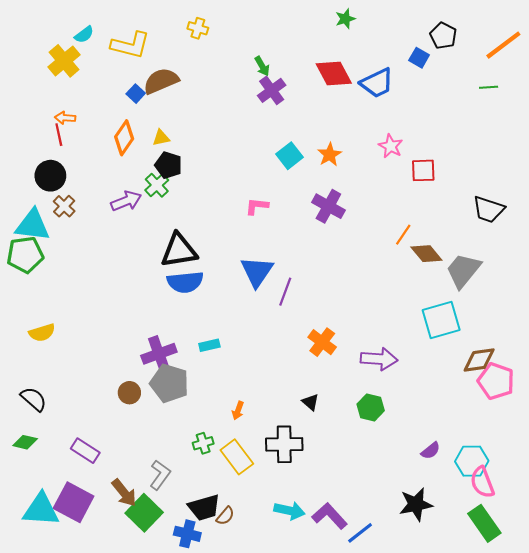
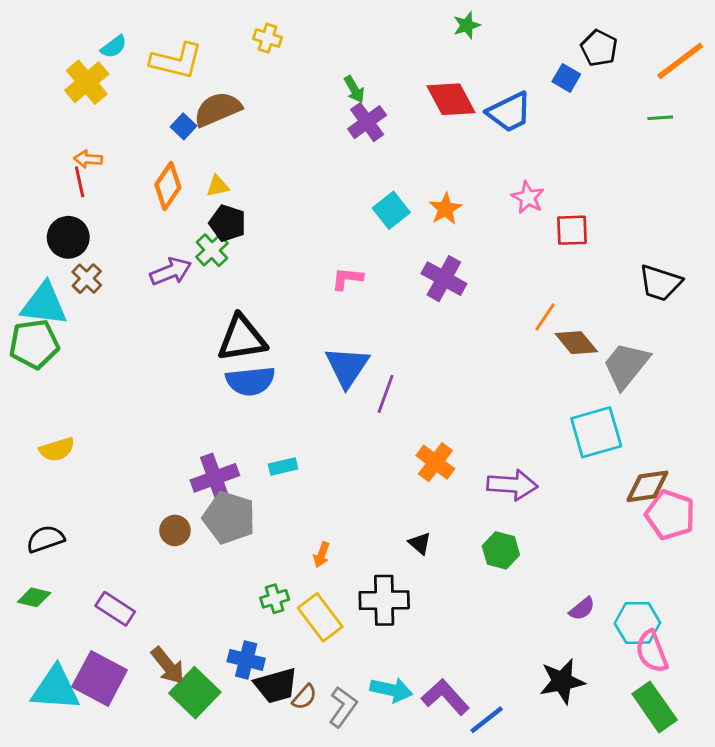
black semicircle: (34, 399) -> (45, 539), turned -60
gray L-shape: (160, 475) -> (343, 707), moved
blue cross: (187, 534) -> (246, 660), moved

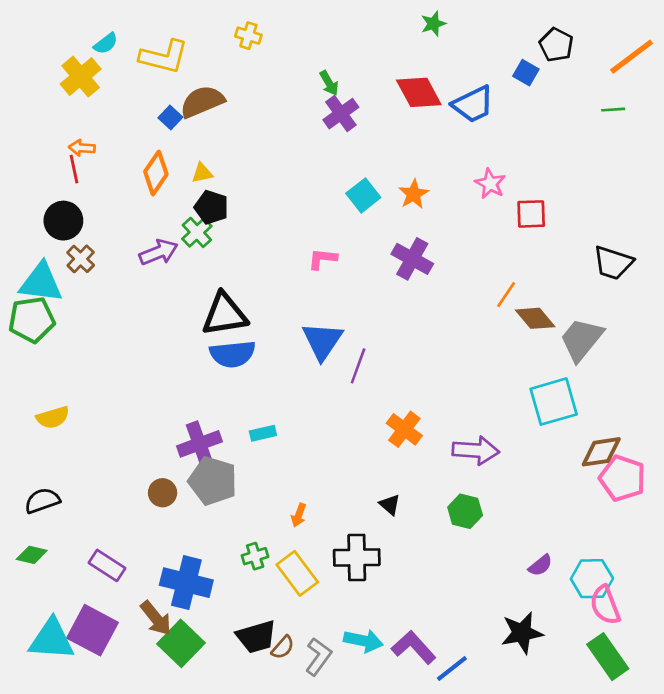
blue cross: (246, 660) -> (186, 583), moved, size x1.5

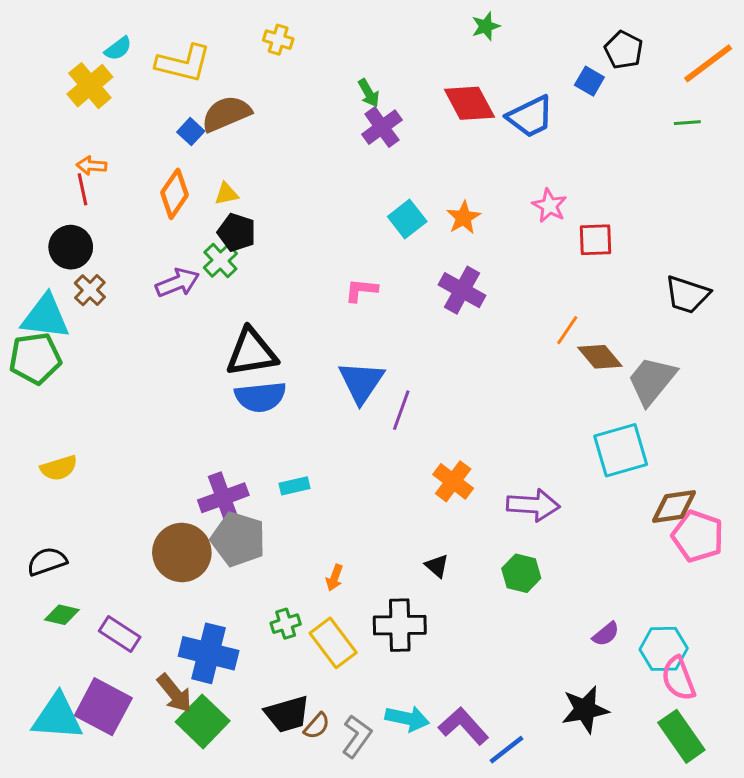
brown circle: (163, 493) -> (182, 552), size x1.8
green diamond: (32, 555) -> (62, 615), moved

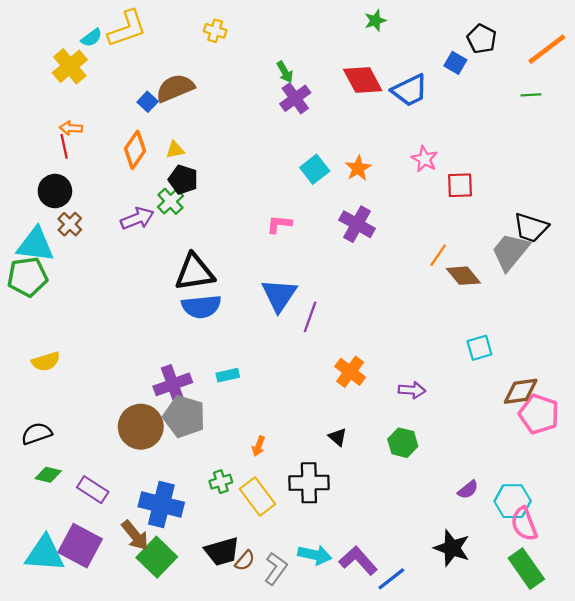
yellow L-shape: (183, 63) -> (127, 29), moved, turned -33
gray trapezoid: (652, 381) -> (510, 252), moved
cyan square: (621, 450) -> (479, 348), size x0.6
purple arrow: (533, 505) -> (412, 390), size x0.7
black star: (585, 710) -> (452, 548), turned 30

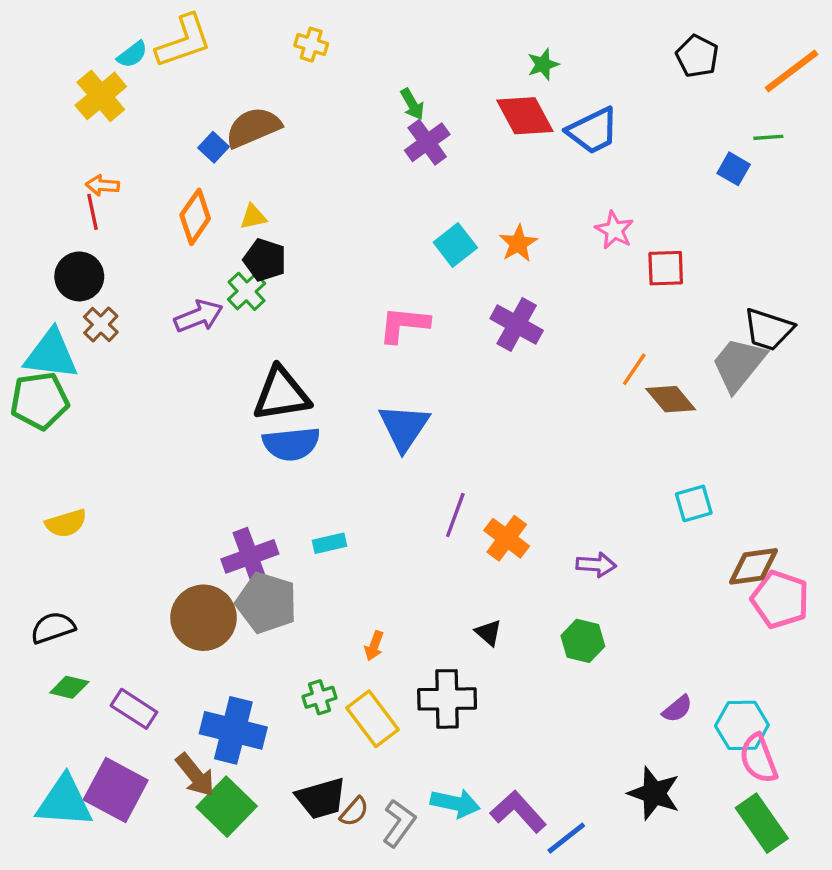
green star: (375, 21) -> (543, 64), moved
blue square: (455, 63) -> (734, 169), moved
pink L-shape: (279, 224) -> (404, 325), size x1.4
purple line: (310, 317) -> (455, 515), moved

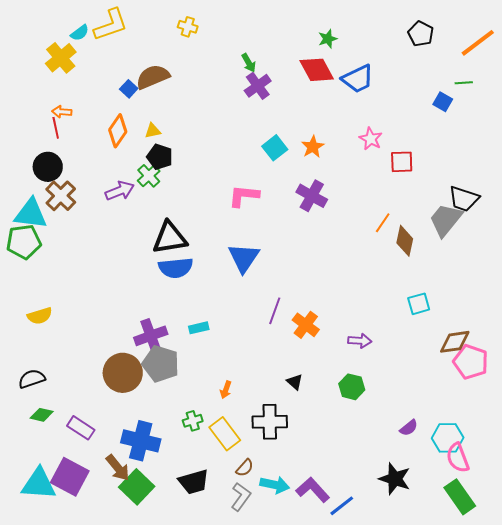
brown cross: (101, 325) -> (61, 196), size x1.4
brown diamond: (671, 399) -> (405, 241), turned 52
brown semicircle: (354, 812) -> (245, 468), moved

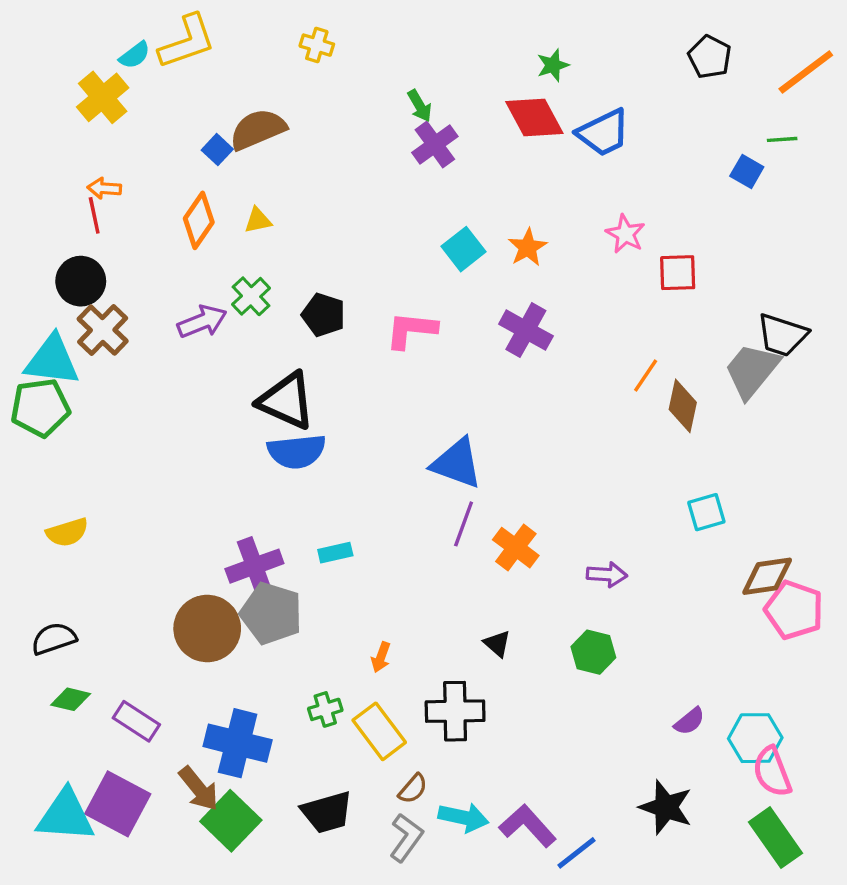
black pentagon: (160, 157) -> (324, 315), moved
black triangle: (170, 238) -> (286, 401), turned 33
blue triangle: (244, 258) -> (457, 463), moved, turned -44

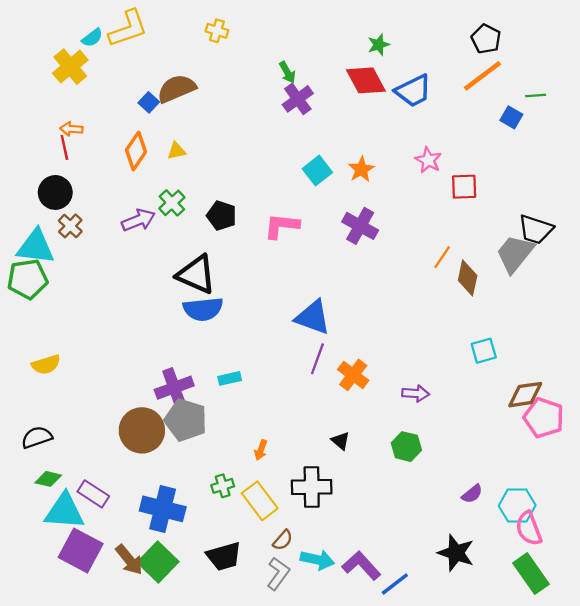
orange line: (806, 72) -> (483, 76), moved
brown cross: (103, 330) -> (70, 226), size x0.7
brown arrow: (199, 789) -> (129, 560), moved
cyan triangle: (66, 816) -> (64, 511), moved

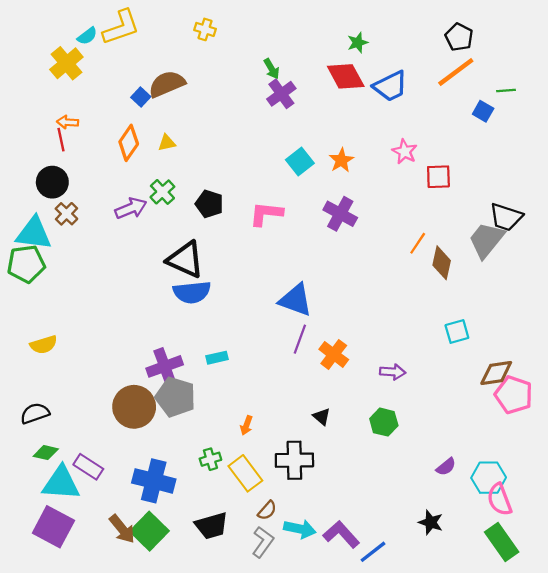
purple square: (81, 550) -> (53, 527), moved
black star: (456, 553) -> (431, 522), size x0.7

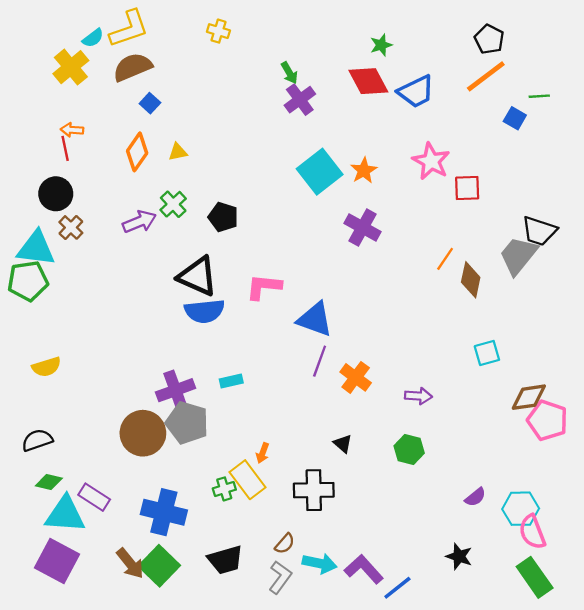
brown semicircle: (167, 84) -> (132, 67), moved
pink star: (405, 152) -> (431, 161), size x1.4
cyan square: (300, 161) -> (320, 172), size x1.5
pink L-shape: (266, 214) -> (264, 287), moved
yellow rectangle: (245, 473) -> (248, 480), moved

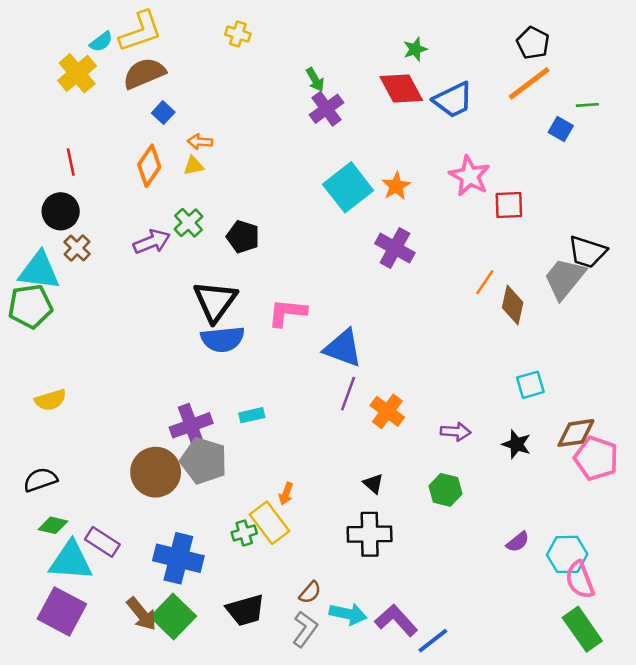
orange arrow: (72, 130) -> (200, 142), moved
black triangle: (198, 276) -> (215, 301), turned 42
black cross: (314, 490) -> (370, 534), moved
black star: (459, 556) -> (516, 444), moved

